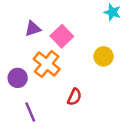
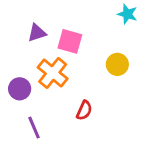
pink square: (62, 36) -> (70, 41), turned -30

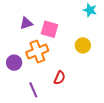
orange cross: (53, 73) -> (37, 52), turned 30
purple line: (34, 128) -> (33, 90), moved

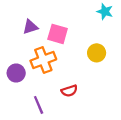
red semicircle: (60, 78) -> (69, 91), turned 48

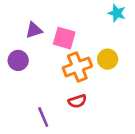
orange cross: (43, 60) -> (77, 67), moved
purple circle: (16, 73) -> (18, 60), moved

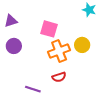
purple triangle: (34, 30) -> (11, 21), moved
purple line: (43, 117) -> (33, 89), turned -49

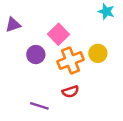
pink square: (49, 29) -> (59, 34), turned 30
purple circle: (14, 46) -> (36, 55), moved

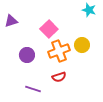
purple circle: (36, 55) -> (27, 55), moved

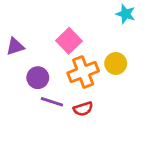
purple triangle: (11, 21) -> (15, 47), moved
purple line: (33, 89) -> (52, 102), moved

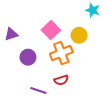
yellow circle: (116, 64) -> (79, 35), moved
purple line: (52, 102) -> (38, 91), moved

